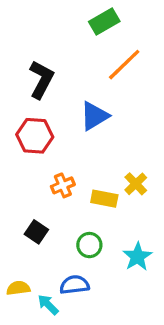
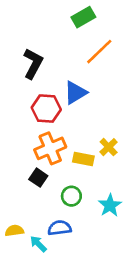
red hexagon: (35, 136) -> (46, 109), moved
orange cross: (63, 185) -> (50, 148), size x1.6
black square: (36, 232) -> (38, 178), moved

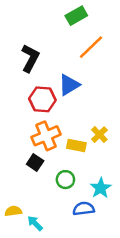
blue semicircle: (59, 228) -> (84, 209), moved

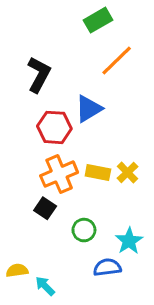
yellow rectangle: (76, 146) -> (98, 172), moved

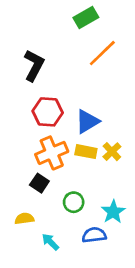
blue triangle: (89, 109) -> (87, 121), moved
yellow semicircle: (17, 270) -> (24, 219), moved
cyan arrow: (45, 286) -> (50, 242), moved

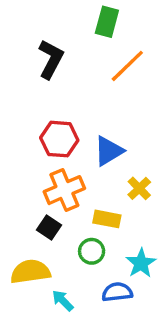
green rectangle: (86, 18) -> (107, 22), turned -45
black L-shape: (34, 65) -> (51, 59), moved
yellow rectangle: (86, 152) -> (107, 219), moved
yellow semicircle: (24, 219) -> (30, 272), size x1.6

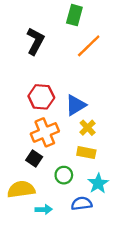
yellow cross: (139, 188) -> (88, 128), moved
yellow rectangle: (107, 219) -> (86, 153), moved
cyan arrow: (63, 301) -> (44, 209), turned 133

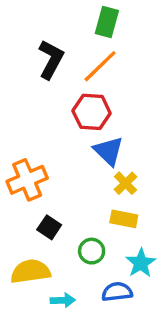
orange line: (89, 46) -> (100, 66), moved
red hexagon: (41, 97) -> (92, 112), moved
blue triangle: (76, 105) -> (109, 151), turned -45
orange cross: (45, 132) -> (27, 180), moved

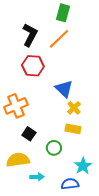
red hexagon: (92, 112) -> (33, 66), moved
cyan star: (141, 263) -> (83, 166), moved
blue semicircle: (117, 292) -> (70, 184), moved

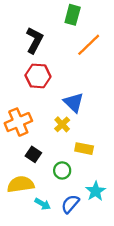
orange line: (59, 39) -> (89, 45), moved
yellow cross: (74, 108) -> (62, 124), moved
cyan arrow: (37, 177) -> (43, 204), turned 32
blue semicircle: (70, 184) -> (70, 204), moved, turned -42

